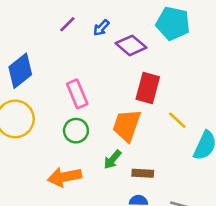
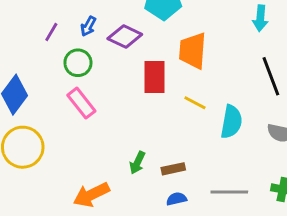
orange trapezoid: (127, 125) -> (193, 51), moved
green circle: (76, 131) -> (78, 63), moved

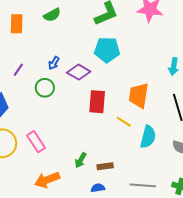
purple line: (51, 32) -> (18, 70), moved
orange trapezoid: (193, 51) -> (139, 95), moved
pink rectangle: (81, 103) -> (36, 142), moved
blue semicircle: (176, 199) -> (98, 188), moved

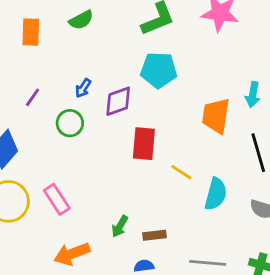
purple diamond: (79, 72) -> (118, 101), turned -50
orange trapezoid: (139, 95) -> (216, 116), moved

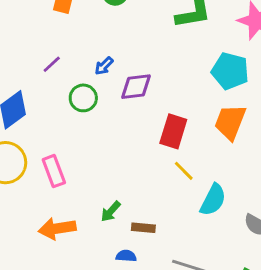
cyan pentagon: (159, 70) -> (230, 71), moved
red rectangle: (144, 144) -> (173, 131), moved

